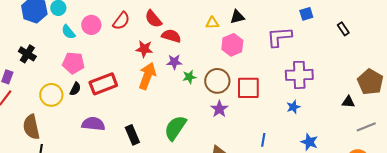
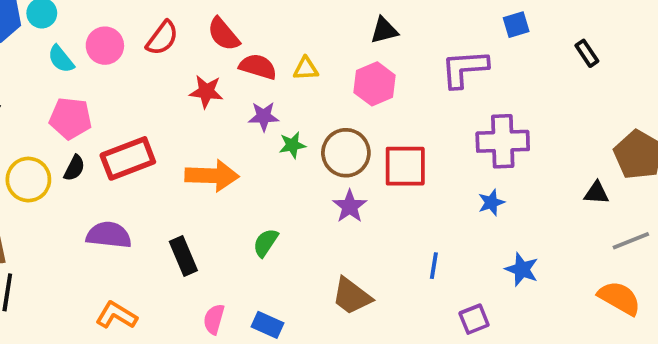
yellow triangle: (212, 23) -> (306, 69), moved
orange arrow: (147, 76) -> (212, 176), moved, turned 72
green semicircle: (175, 128) -> (266, 243), size x0.6

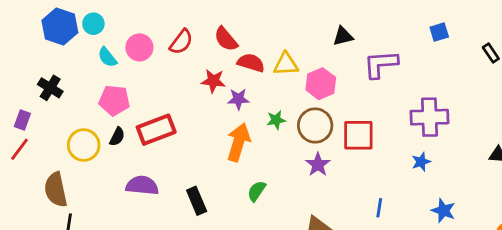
yellow triangle: (306, 69) -> (286, 64), size x1.4
purple L-shape: (464, 69) -> (381, 64), moved
pink hexagon: (375, 84) -> (321, 84), moved
purple star: (264, 116) -> (238, 99), moved
orange arrow: (212, 176) -> (238, 142), moved, turned -75

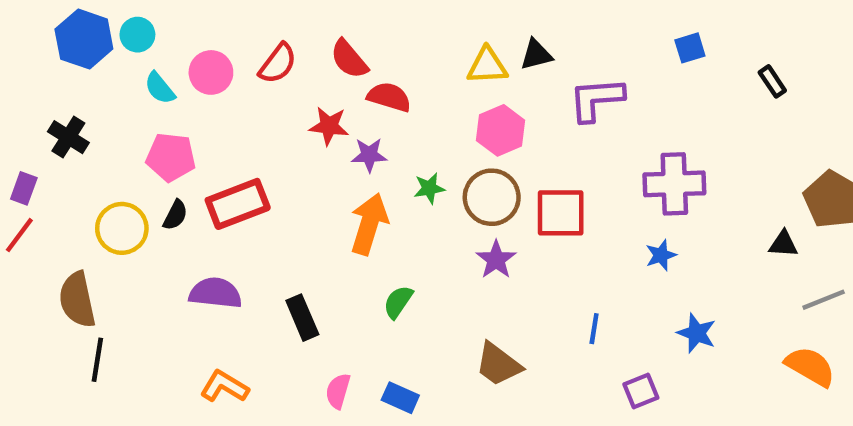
yellow triangle: (286, 64) -> (487, 66), moved

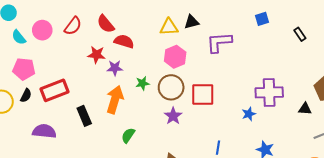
purple cross: (674, 184) -> (269, 92), moved
black rectangle: (302, 318) -> (84, 116), moved

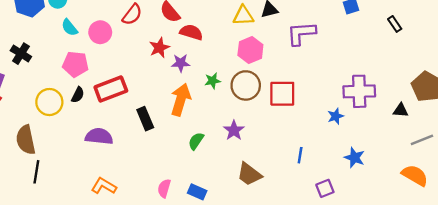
pink circle: (42, 30) -> (100, 32), moved
red star: (96, 55) -> (159, 48), turned -30
purple star: (173, 116) -> (234, 130), moved

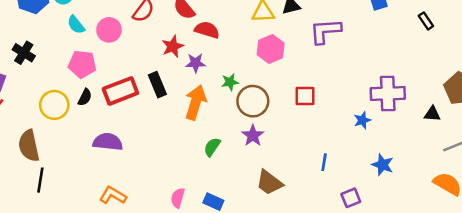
brown circle: (246, 85) -> (253, 101), moved
red square: (282, 94) -> (305, 96), size x0.7
black rectangle: (145, 119) -> (157, 85), moved

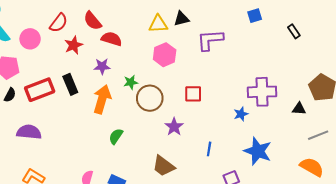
red star: (173, 46) -> (73, 45), moved
purple star: (253, 135) -> (174, 127), moved
blue star: (383, 165) -> (258, 151), size x1.5

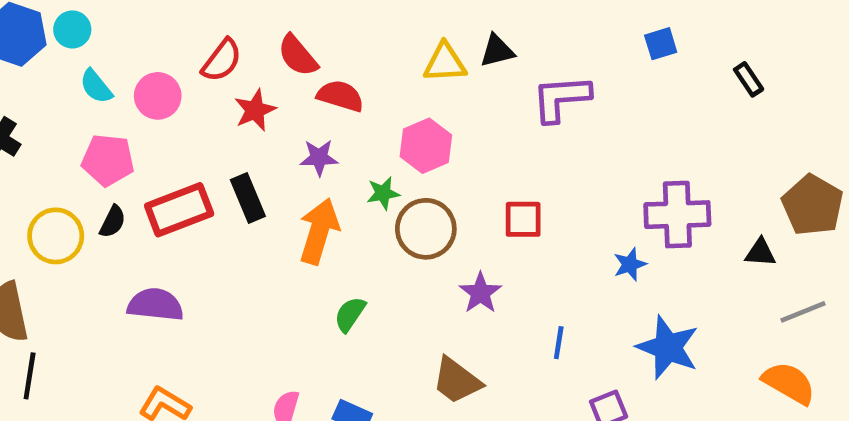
pink hexagon: (165, 55) -> (426, 146), moved

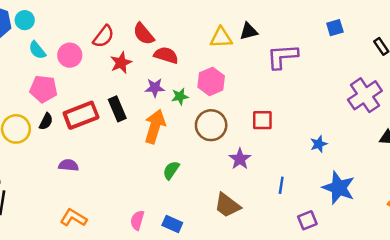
green star: (383, 193) -> (180, 96), moved
purple cross: (677, 215) -> (365, 95), moved, turned -32
purple semicircle: (155, 305) -> (69, 165), size x0.7

